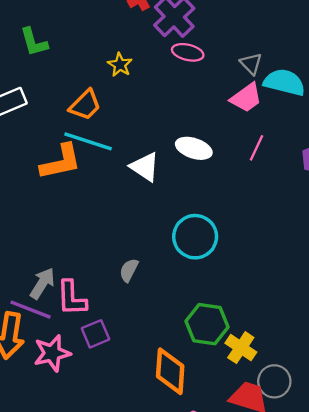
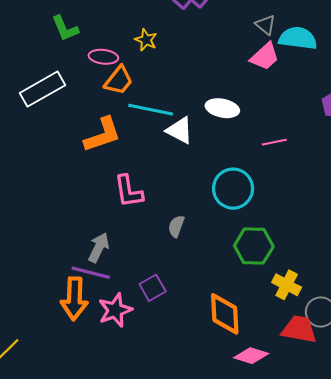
pink ellipse: (188, 52) -> (103, 57), moved
cyan line: (88, 141) -> (151, 110), moved
pink line: (256, 148) -> (274, 142), moved, turned 60
pink L-shape: (72, 298) -> (129, 191), moved
green hexagon: (207, 324) -> (254, 246), moved

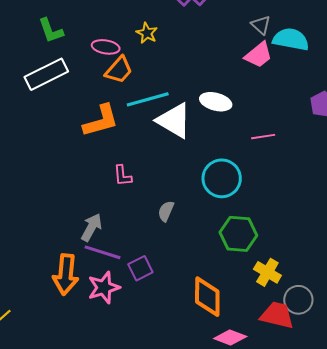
green L-shape: (65, 28) -> (51, 31), moved
cyan line: (151, 110) -> (148, 99), turned -30
white triangle: (180, 130) -> (174, 120), size x1.4
pink L-shape: (129, 191) -> (123, 176), size x0.7
purple line: (91, 273) -> (103, 252), moved

